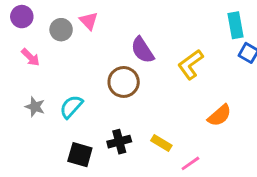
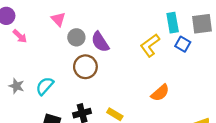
gray circle: (61, 30) -> (76, 37), moved
pink arrow: (31, 57) -> (20, 36), moved
yellow L-shape: (190, 65) -> (150, 45), moved

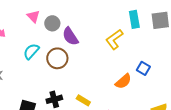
gray circle: (76, 37) -> (52, 23), moved
blue square: (183, 44) -> (143, 68), moved
cyan semicircle: (45, 86) -> (31, 51), moved

